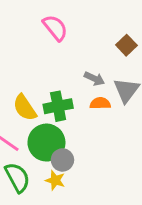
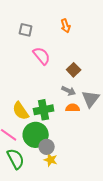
brown square: (126, 45) -> (74, 70), moved
yellow star: (55, 180) -> (51, 160), moved

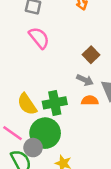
pink semicircle: (42, 56) -> (39, 38), moved
gray circle: (47, 147) -> (33, 148), moved

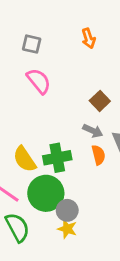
orange semicircle: (90, 101) -> (98, 155), turned 77
gray circle: (33, 148) -> (67, 210), moved

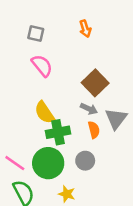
brown square: (100, 101) -> (95, 83), size x1.5
yellow semicircle: (25, 159) -> (44, 112), moved
gray circle: (67, 210) -> (85, 161), moved

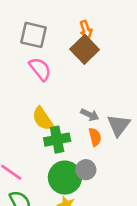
gray square: (36, 33) -> (34, 35), size x1.5
brown square: (95, 83) -> (85, 49), moved
green circle: (48, 163) -> (65, 178), moved

